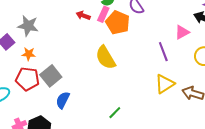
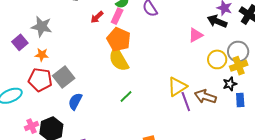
red arrow: (83, 15) -> (97, 17), turned -64
orange pentagon: (118, 23) -> (119, 39), moved
purple line: (163, 52) -> (186, 102), moved
green line: (115, 113) -> (126, 96), moved

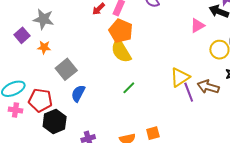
red pentagon: (40, 80) -> (40, 100), moved
pink cross: (32, 126) -> (15, 110), moved, turned 32

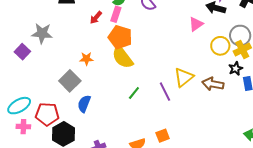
orange star: (44, 47) -> (86, 59), moved
purple line: (189, 92) -> (165, 92), moved

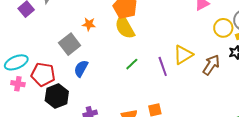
brown arrow: (213, 84) -> (211, 65), turned 105

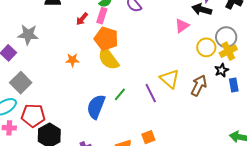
gray square: (70, 44) -> (21, 83), moved
yellow triangle: (183, 55) -> (170, 79), turned -40
blue semicircle: (81, 69) -> (96, 107), moved, size x1.4

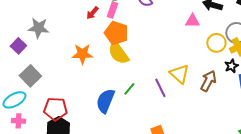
pink triangle: (182, 26) -> (192, 21), turned 35
orange star: (72, 60) -> (82, 54), size x1.5
red pentagon: (33, 115) -> (55, 109), moved

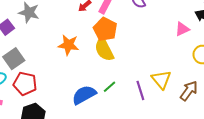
pink triangle: (192, 21) -> (182, 29), turned -35
blue semicircle: (105, 101) -> (84, 95), turned 30
red pentagon: (55, 109) -> (25, 84), moved

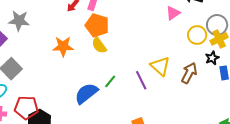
yellow semicircle: (104, 49) -> (99, 45), size x0.7
red pentagon: (25, 84) -> (26, 108), moved

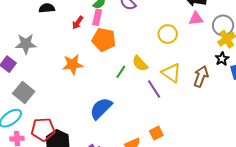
pink triangle: (173, 13) -> (196, 19), moved, turned 35
yellow circle: (197, 35) -> (168, 34), moved
yellow semicircle: (99, 45) -> (140, 64), moved
green line: (110, 81) -> (121, 72), moved

